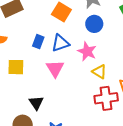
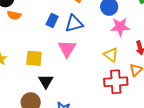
pink star: (87, 51) -> (120, 27), moved, turned -30
yellow square: (16, 67) -> (34, 58), moved

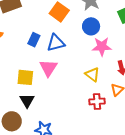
yellow square: (34, 58) -> (25, 77), moved
red cross: (116, 82) -> (97, 101), size x0.7

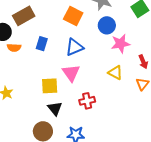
blue rectangle: (34, 40) -> (42, 44), moved
red cross: (97, 101) -> (87, 101), moved

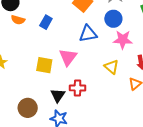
blue triangle: (75, 47) -> (88, 34), moved
black triangle: (55, 108) -> (58, 95), moved

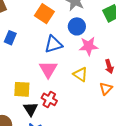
pink triangle: (68, 57) -> (48, 69), moved
yellow square: (44, 65) -> (22, 89), moved
red cross: (77, 88) -> (49, 99), turned 35

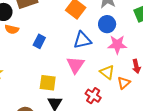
blue rectangle: (10, 38) -> (39, 41), moved
orange triangle: (106, 89) -> (124, 83), moved
red cross: (49, 99) -> (93, 96), moved

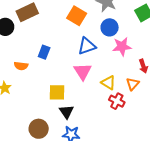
orange semicircle: (12, 29) -> (21, 66), moved
yellow triangle: (107, 72) -> (108, 83), moved
red cross: (93, 96) -> (117, 101), moved

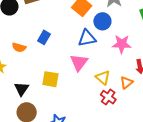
blue circle: (110, 27) -> (102, 21), moved
black triangle: (66, 112) -> (22, 89), moved

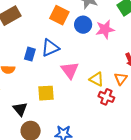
blue triangle: (87, 38) -> (50, 48), moved
pink star: (122, 44) -> (105, 29), moved

